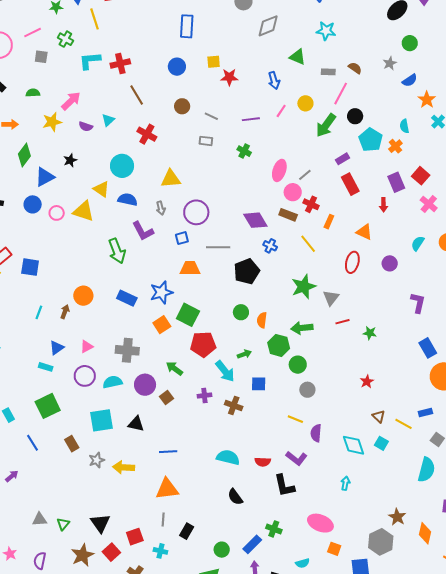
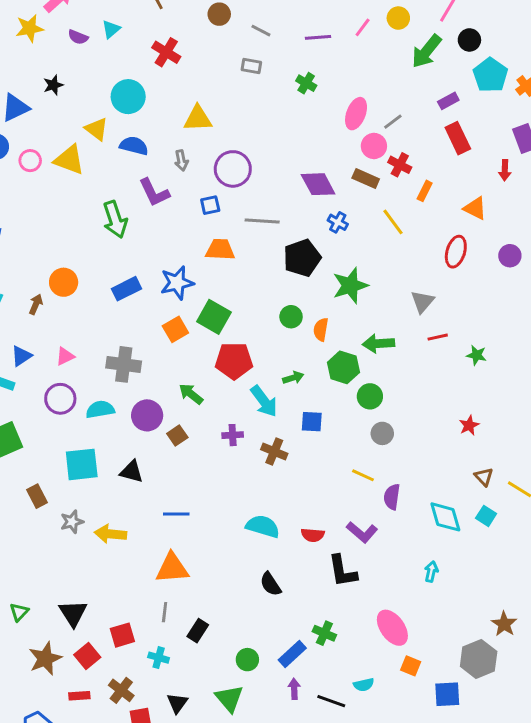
green star: (304, 287) -> (350, 286), moved
blue rectangle: (127, 298) -> (126, 289), turned -54
pink ellipse: (320, 523) -> (392, 628), turned 30

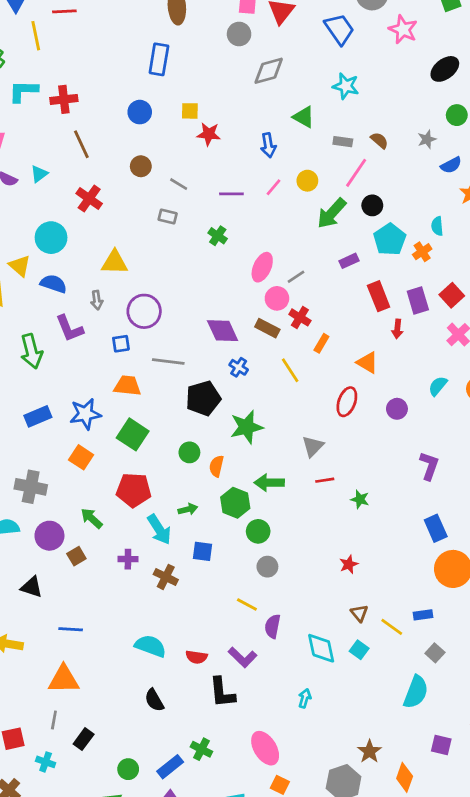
red rectangle: (458, 138) -> (379, 296), moved
green square: (214, 317) -> (133, 434), moved
orange square: (175, 329) -> (81, 457), turned -30

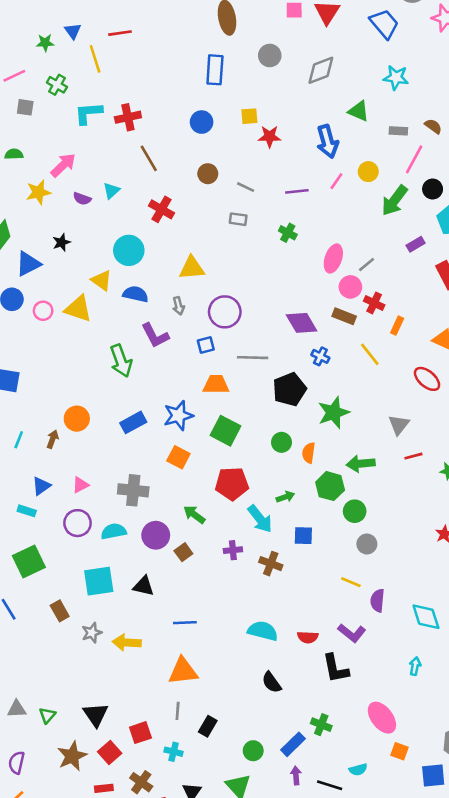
gray circle: (239, 34) -> (270, 55), moved
blue arrow: (268, 145) -> (328, 141), size x1.4
red ellipse: (347, 402) -> (427, 379), turned -64

